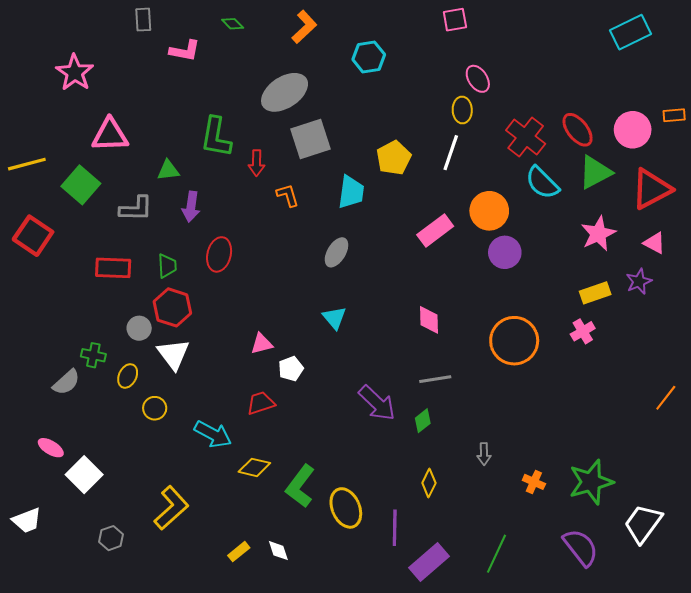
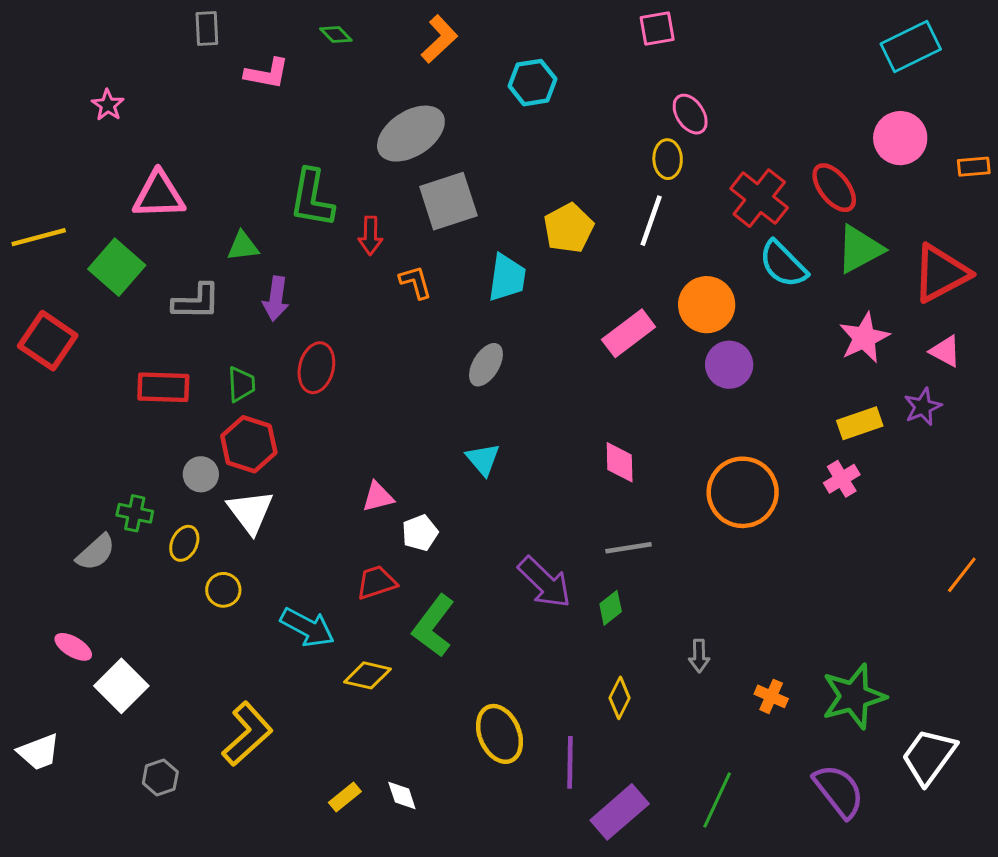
pink star: (75, 73) -> (108, 105), size x0.6
pink circle: (633, 130) -> (900, 138), moved
green L-shape: (300, 486) -> (433, 626), moved

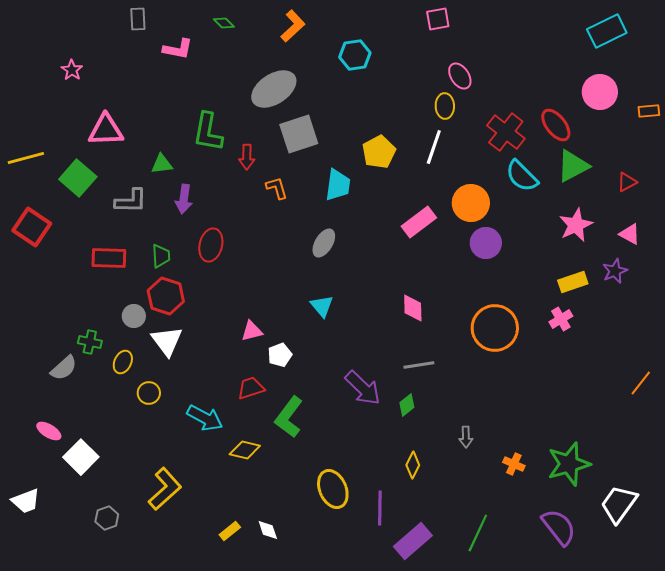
red triangle: (941, 273) -> (627, 182), size x0.5

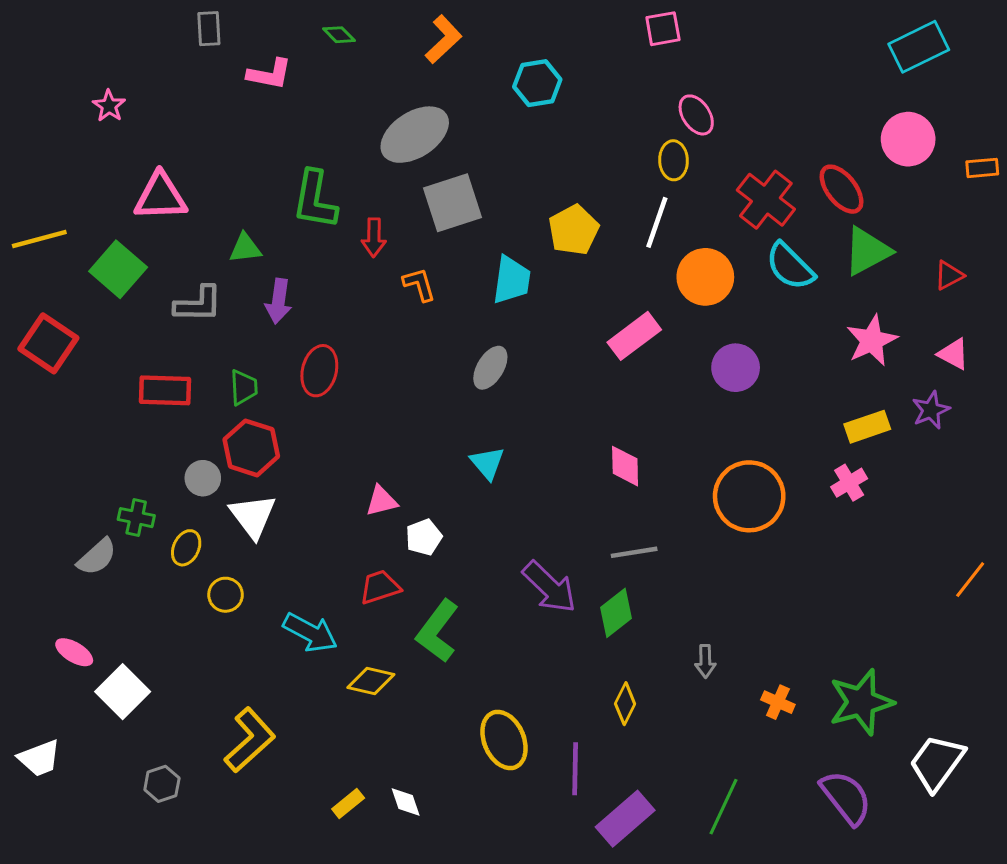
orange circle: (471, 203) -> (705, 277), moved
green diamond: (407, 405) -> (616, 613), size x1.4

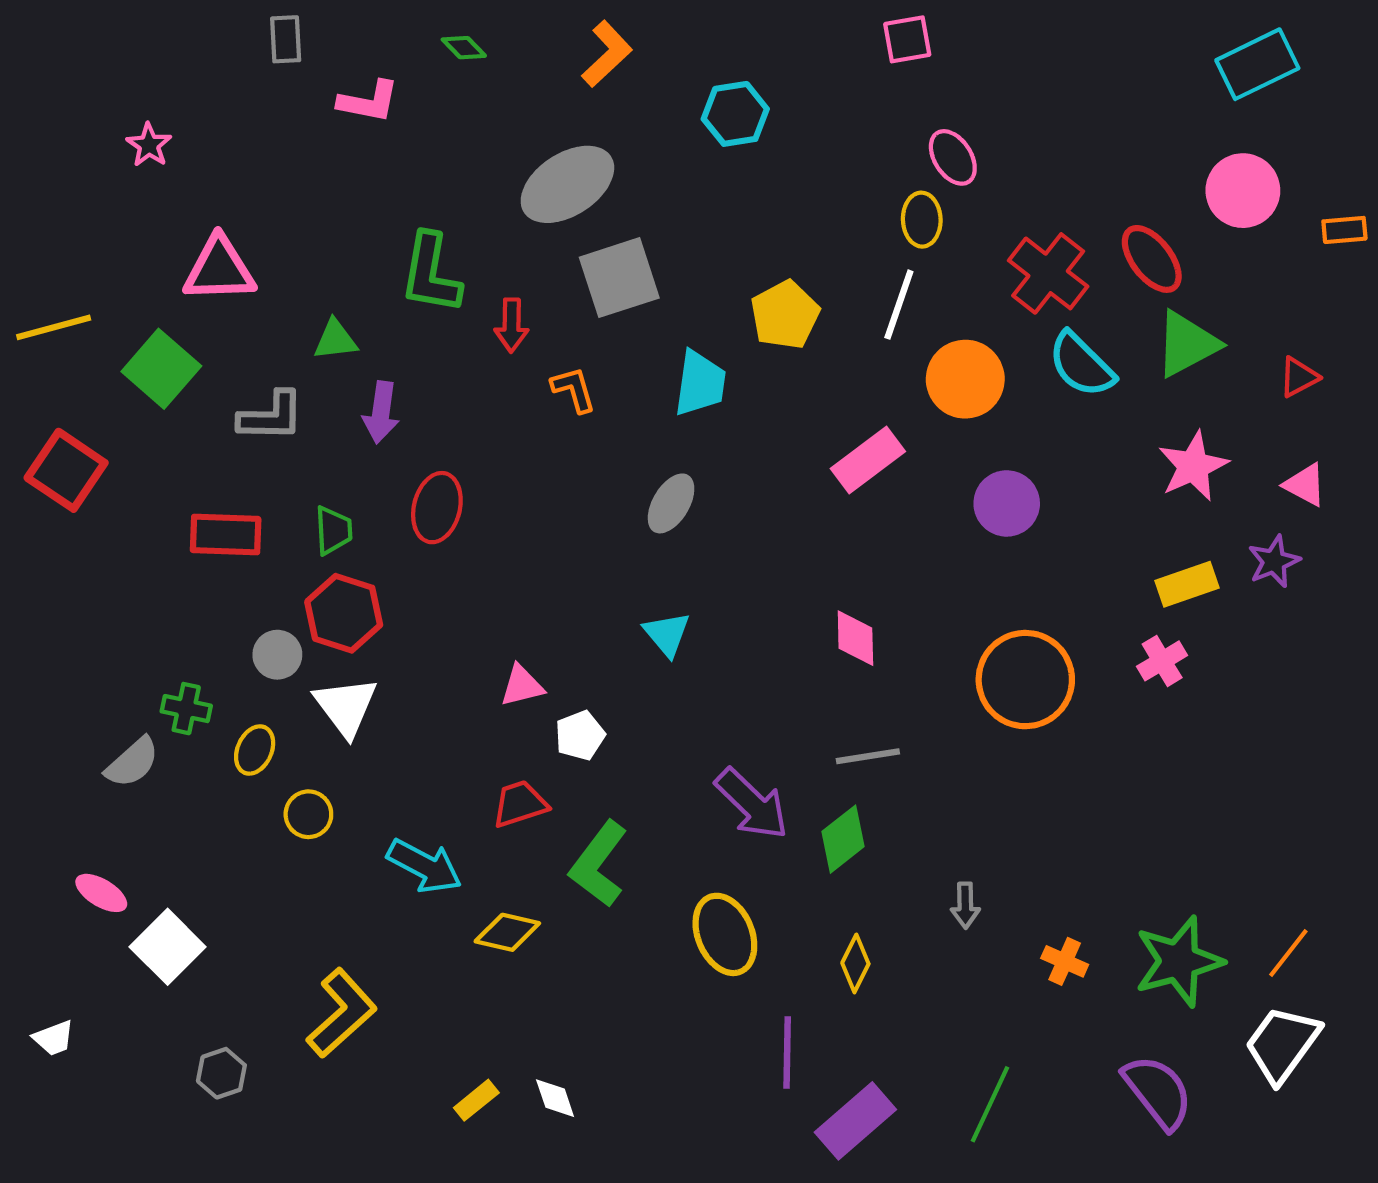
orange line: (970, 580) -> (1288, 953), moved
yellow ellipse: (504, 740) -> (725, 934), moved
white trapezoid: (39, 758) -> (54, 1038), size x0.7

